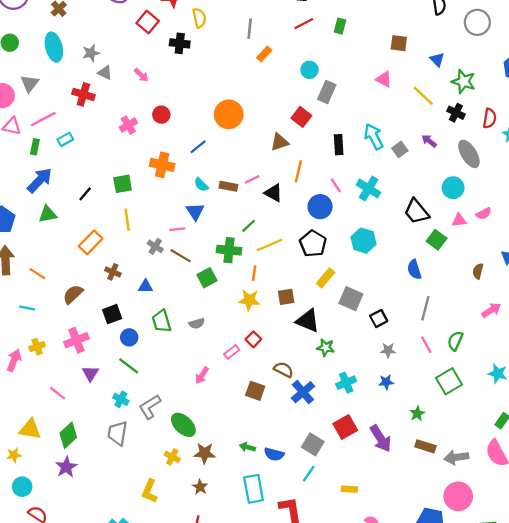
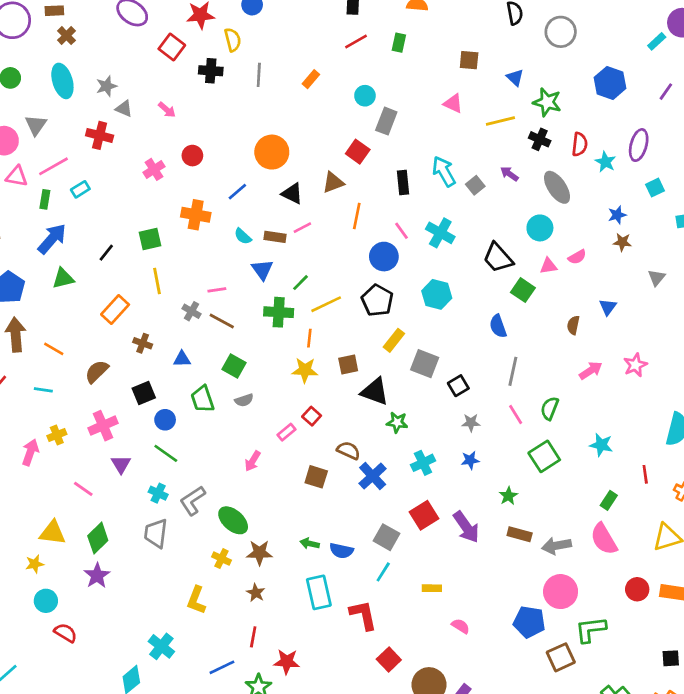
gray line: (250, 29) -> (259, 75), moved
yellow line: (423, 96) -> (500, 121), turned -55
black triangle: (273, 193) -> (292, 194), moved
blue triangle: (195, 212) -> (262, 270), moved
green square: (207, 278) -> (234, 366), moved, turned -30

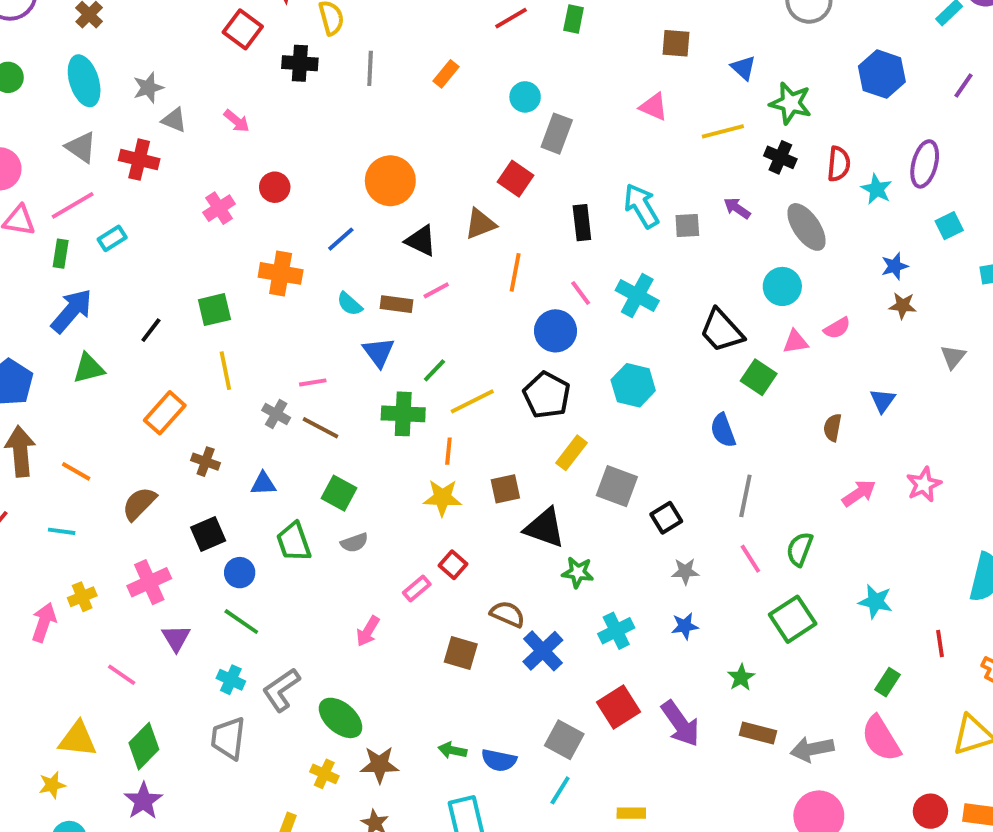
gray triangle: (36, 125) -> (81, 147), moved, turned -30
gray square: (475, 185) -> (687, 225), turned 36

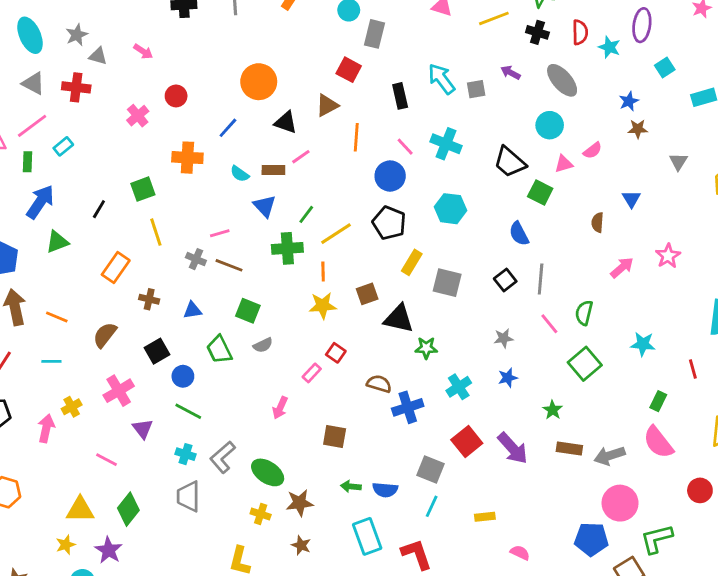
black square: (666, 518) -> (505, 280), moved
blue cross: (543, 651) -> (408, 407), turned 32
brown square: (461, 653) -> (335, 437), moved
purple star: (143, 801) -> (109, 550), moved

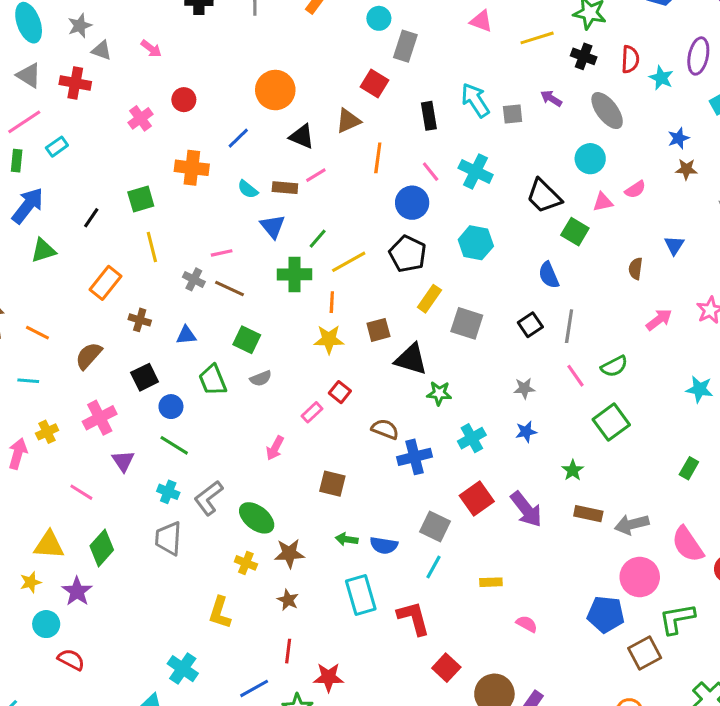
green semicircle: (584, 313) -> (614, 366), turned -135
cyan star: (643, 344) -> (700, 389), moved
pink semicircle: (658, 442) -> (688, 544), moved

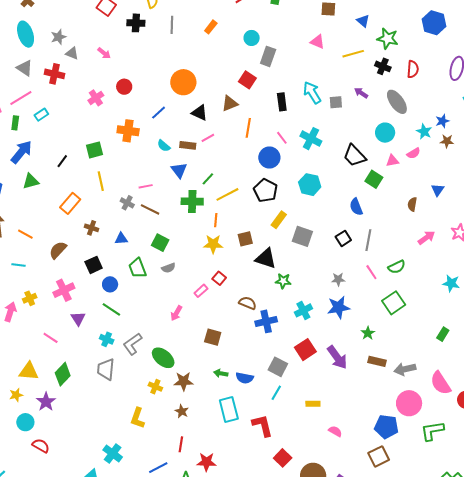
cyan star: (661, 78) -> (424, 132), moved
blue star: (526, 432) -> (339, 307), size x1.6
brown square: (645, 653) -> (379, 456), moved

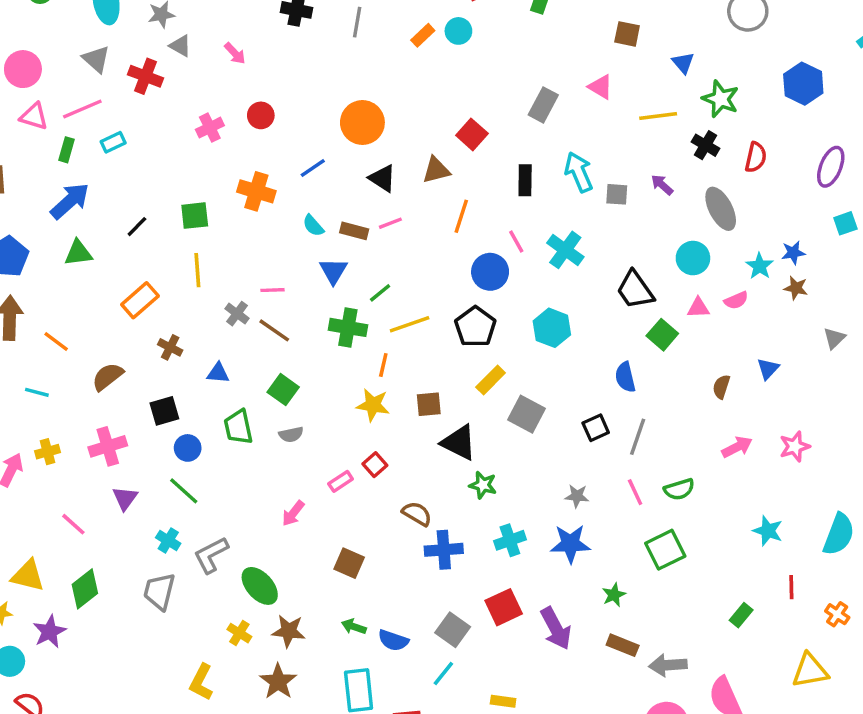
cyan circle: (252, 38) -> (458, 31), moved
gray rectangle: (268, 56) -> (543, 105), moved
brown star: (182, 411) -> (278, 682), size x1.5

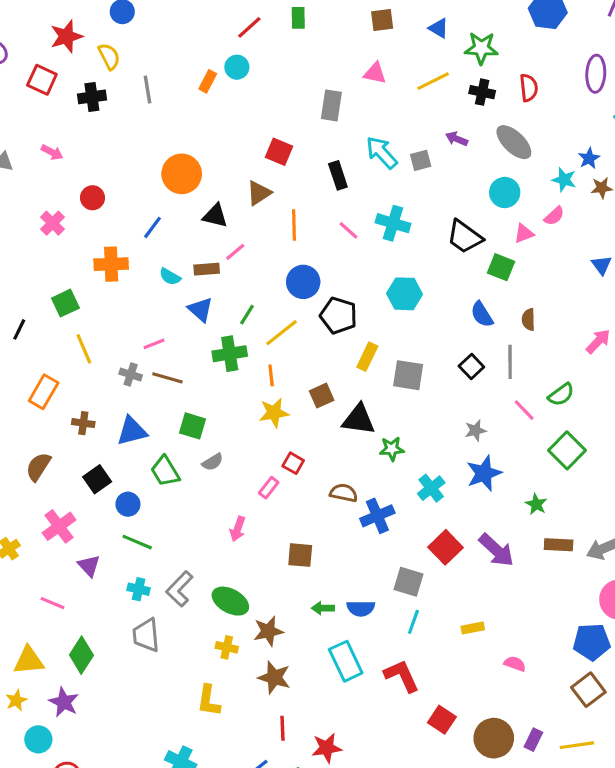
blue circle: (490, 272) -> (303, 282), moved
blue triangle: (218, 373) -> (132, 431), size x1.5
brown semicircle: (721, 387) -> (528, 319), moved

